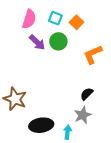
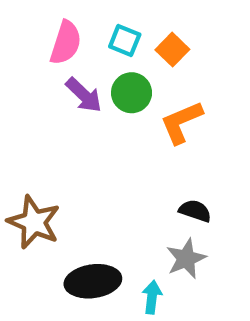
orange L-shape: (93, 54) -> (181, 122), moved
black semicircle: (87, 94) -> (195, 211), turned 64

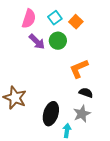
cyan square: (125, 41) -> (55, 18), turned 32
orange L-shape: (181, 122) -> (79, 69), moved
black ellipse: (93, 281) -> (51, 114), moved, turned -65

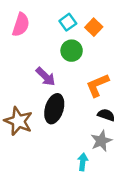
pink semicircle: (29, 19) -> (21, 25), moved
purple arrow: (37, 42) -> (46, 77), moved
black ellipse: (51, 114) -> (54, 109), moved

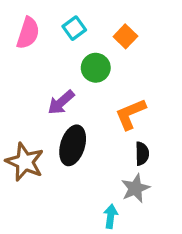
cyan square: (68, 22) -> (74, 28), moved
purple arrow: (46, 77) -> (61, 102), turned 95
black semicircle: (106, 115) -> (142, 154), turned 70

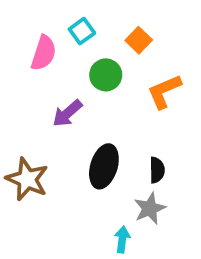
pink semicircle: (28, 33) -> (44, 53), moved
orange L-shape: (130, 114) -> (164, 91), moved
black ellipse: (73, 145) -> (104, 166), moved

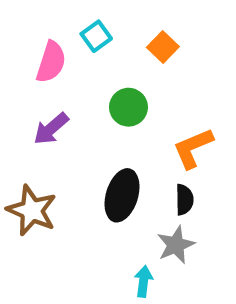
green circle: (106, 75) -> (128, 107), moved
orange L-shape: (164, 91) -> (193, 148), moved
purple arrow: (67, 113) -> (51, 129), moved

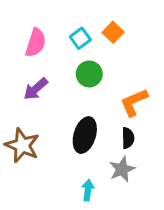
cyan square: (96, 36) -> (80, 38), moved
cyan arrow: (144, 281) -> (88, 190), moved

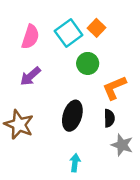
cyan square: (80, 38) -> (69, 33), size x1.5
green circle: (89, 74) -> (88, 63), moved
gray star: (122, 169) -> (122, 145), moved, turned -30

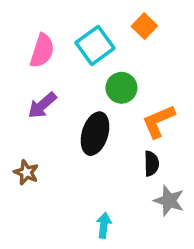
orange square: (97, 28) -> (144, 26), moved
black ellipse: (72, 116) -> (95, 134), moved
brown star: (19, 125) -> (26, 172), size x0.6

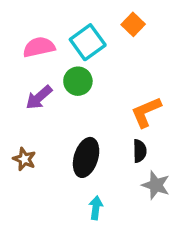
pink semicircle: (42, 51) -> (39, 47), turned -120
green circle: (121, 88) -> (78, 81), moved
black ellipse: (95, 134) -> (86, 157), moved

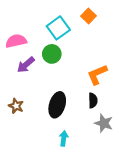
pink semicircle: (39, 47) -> (16, 41), moved

